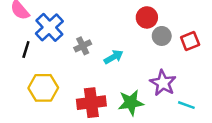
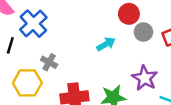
gray cross: (83, 46) -> (49, 62), moved, turned -35
cyan arrow: (114, 57) -> (106, 44), moved

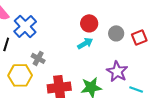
red circle: (129, 14) -> (89, 23), moved

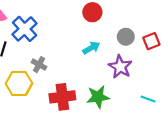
red circle: (89, 23) -> (92, 12), moved
purple star: (117, 71) -> (120, 67), moved

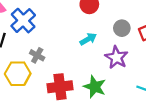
green star: (98, 97) -> (95, 87), turned 30

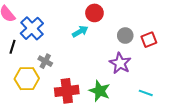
cyan arrow: (88, 39) -> (80, 31), moved

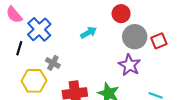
red circle: (94, 13) -> (121, 14), moved
gray circle: (125, 36) -> (135, 37), size x1.5

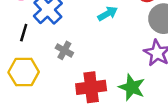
yellow hexagon: (34, 81) -> (24, 72), moved

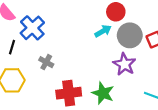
cyan arrow: (108, 14) -> (103, 31), moved

